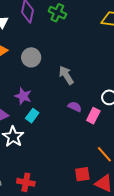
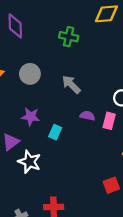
green cross: (57, 13) -> (69, 37), moved
cyan rectangle: (32, 116) -> (55, 132), moved

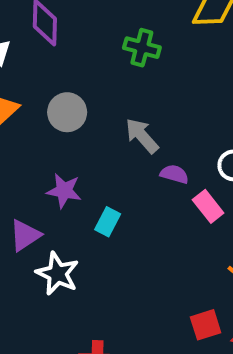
purple semicircle: (87, 116) -> (174, 174), moved
pink rectangle: (109, 121) -> (208, 206), turned -56

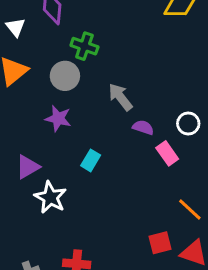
green cross: (142, 48) -> (84, 46), moved
purple star: (64, 191) -> (58, 118), moved

